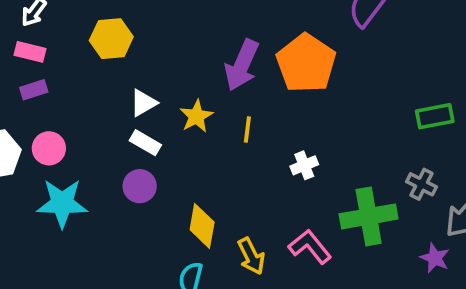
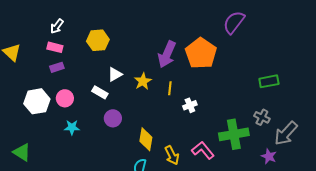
white rectangle: (145, 143) -> (100, 92), moved
white cross: (304, 165) -> (190, 105), moved
cyan star: (62, 203) -> (72, 127), size x0.6

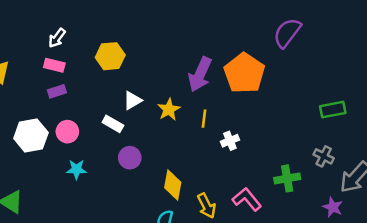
green cross: (234, 134) -> (287, 178), size x0.7

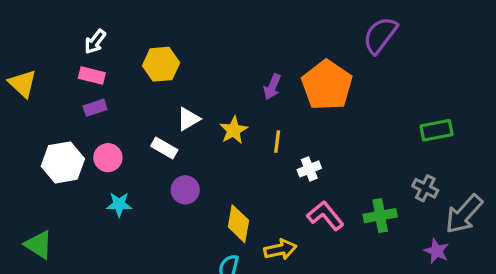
purple arrow: (200, 74) -> (272, 87), size x0.6
pink L-shape: (247, 199) -> (325, 216), moved
yellow arrow: (207, 206) -> (280, 249), turned -75

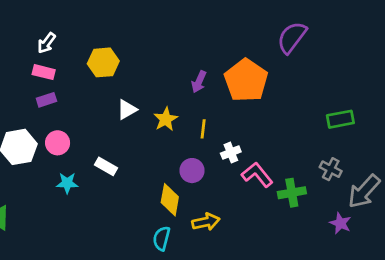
white rectangle: (164, 148) -> (106, 166), moved
purple circle: (185, 190) -> (192, 171), moved
pink L-shape: (325, 216) -> (257, 175), moved

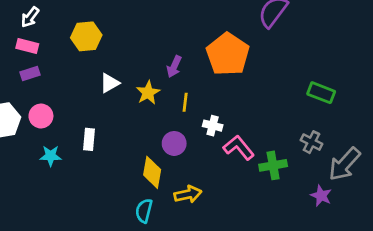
purple arrow: (199, 82) -> (174, 67), moved
green rectangle: (340, 119) -> (321, 93), turned 32
white cross: (231, 153) -> (213, 126), turned 36
white rectangle: (106, 166) -> (89, 139), turned 65

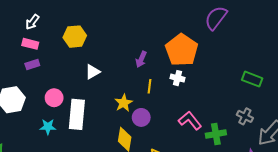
yellow star: (148, 93) -> (124, 103), moved
pink circle: (41, 116) -> (54, 98), moved
white cross: (213, 126) -> (177, 78), moved
white rectangle: (89, 139) -> (77, 114), size x1.8

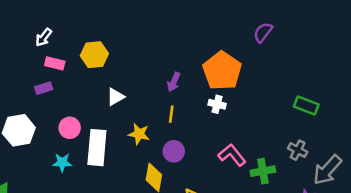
purple semicircle: (216, 18) -> (263, 32), size x0.7
pink rectangle: (30, 44) -> (55, 63), moved
yellow line: (149, 86) -> (171, 114), moved
yellow star: (124, 103) -> (139, 134), moved, turned -30

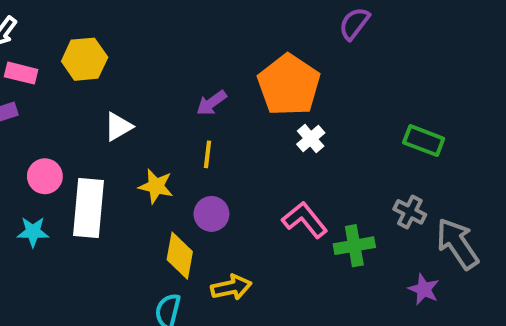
purple arrow: (174, 82) -> (211, 103), turned 30
white cross: (217, 104) -> (311, 139), moved, turned 35
gray arrow: (327, 170) -> (457, 244), turned 104

